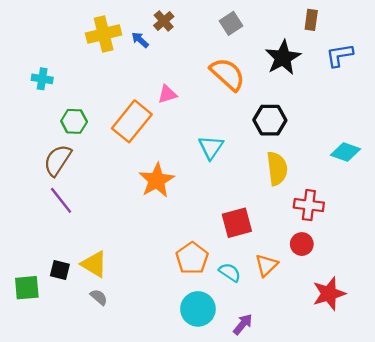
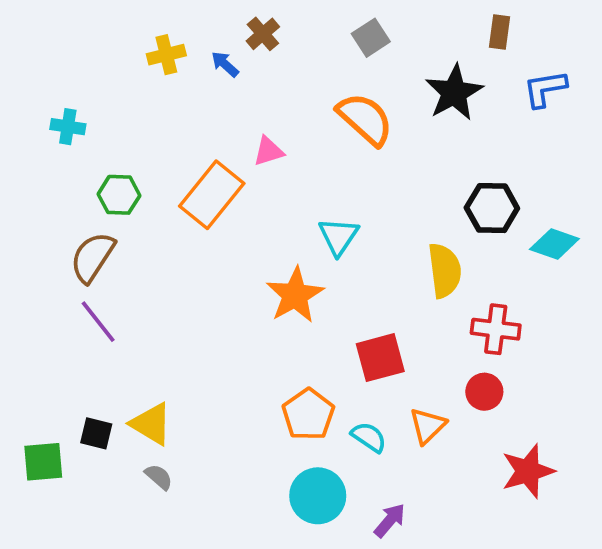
yellow cross: (104, 34) -> (166, 55), size x0.7
black hexagon: (270, 120) -> (492, 208), moved
orange star: (157, 180) -> (295, 295), moved

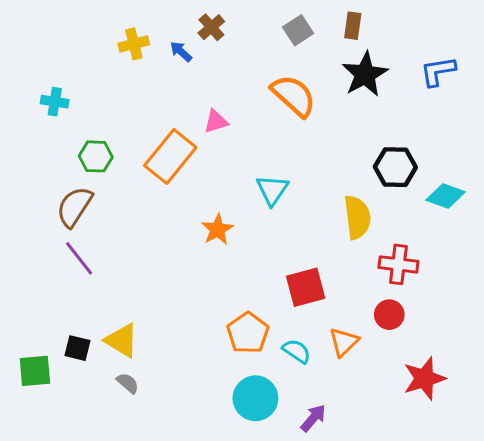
brown rectangle: (500, 32) -> (353, 26), moved
orange star: (295, 295) -> (217, 229), moved, size x0.7

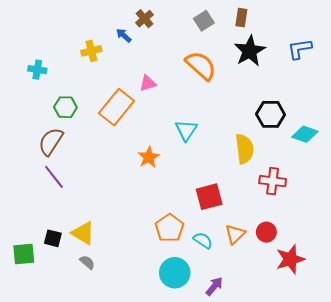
yellow cross: (134, 44) -> (91, 51), moved
red circle: (389, 315) -> (266, 232), moved

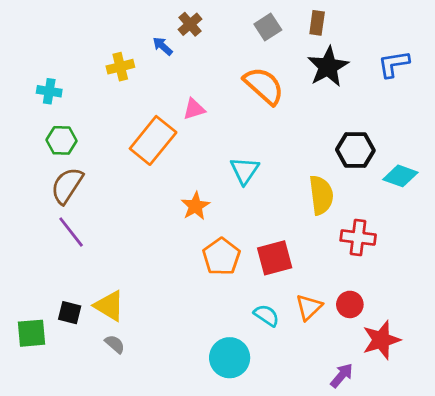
green hexagon: (65, 107) -> (62, 140), moved
orange pentagon: (170, 228) -> (221, 257), moved
purple arrow: (214, 286) -> (342, 376), moved

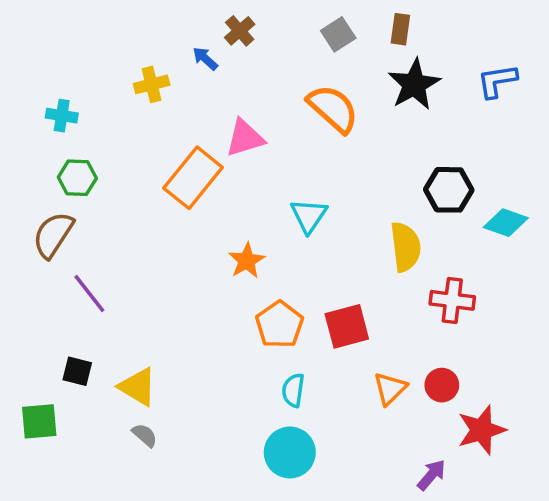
pink triangle: (194, 109) -> (245, 138), size x1.4
brown semicircle: (67, 186) -> (53, 235), moved
black square: (70, 313) -> (77, 371), moved
cyan semicircle: (266, 315) -> (293, 390), moved, turned -116

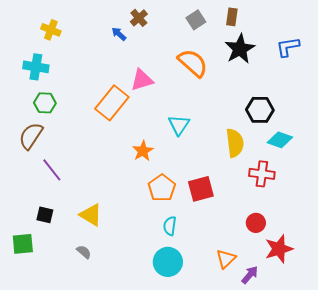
yellow cross: (152, 84) -> (51, 30), moved, turned 36
cyan cross: (62, 116) -> (36, 67), size x1.4
cyan diamond: (506, 223) -> (280, 140), moved
yellow triangle: (138, 387) -> (91, 215), moved
orange triangle: (390, 389) -> (226, 259), moved

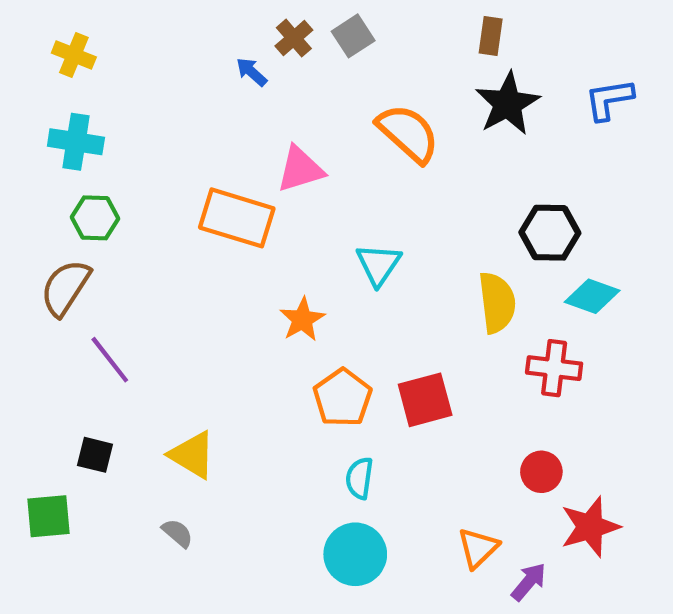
gray square: (196, 20) -> (353, 36), moved
yellow cross: (51, 30) -> (74, 55), moved
orange rectangle: (112, 103) -> (237, 218), turned 68

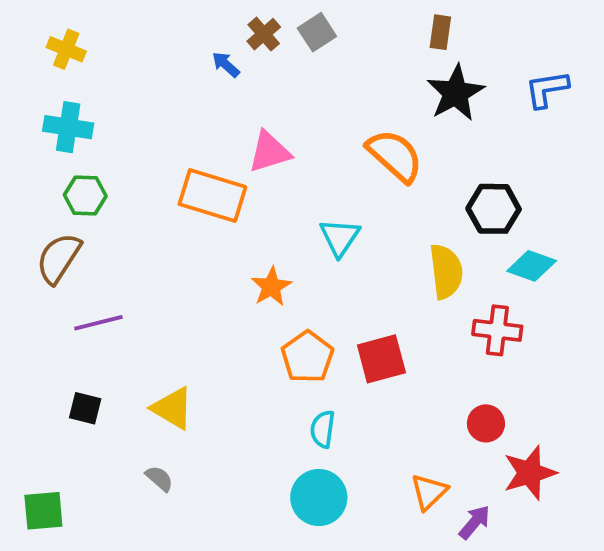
orange semicircle: (408, 133) -> (395, 156), moved
purple line: (110, 360) -> (98, 323), turned -66
green square: (48, 516) -> (43, 511), moved

